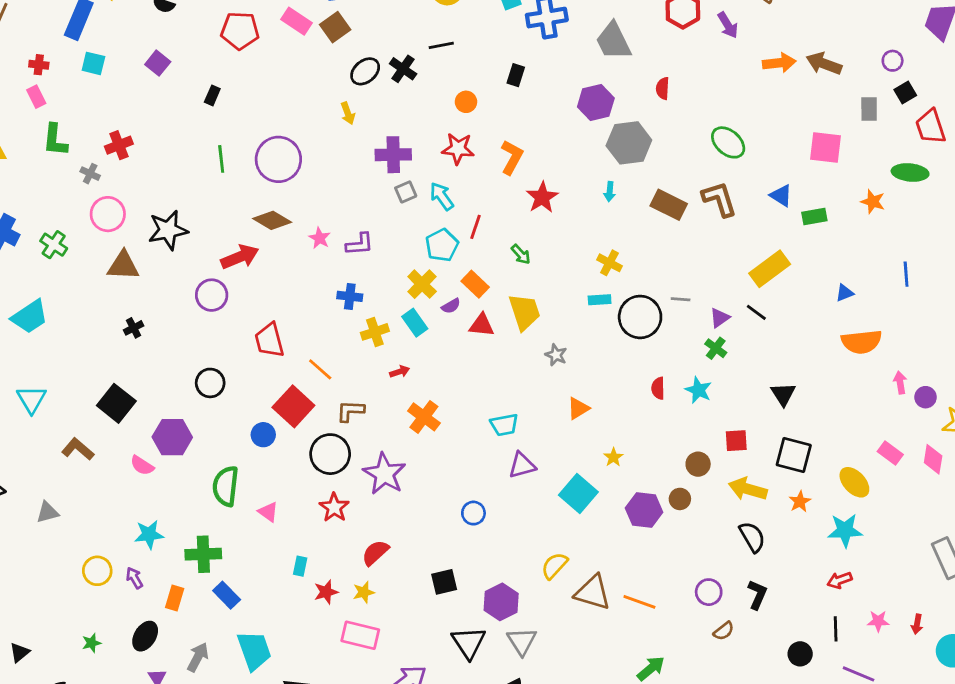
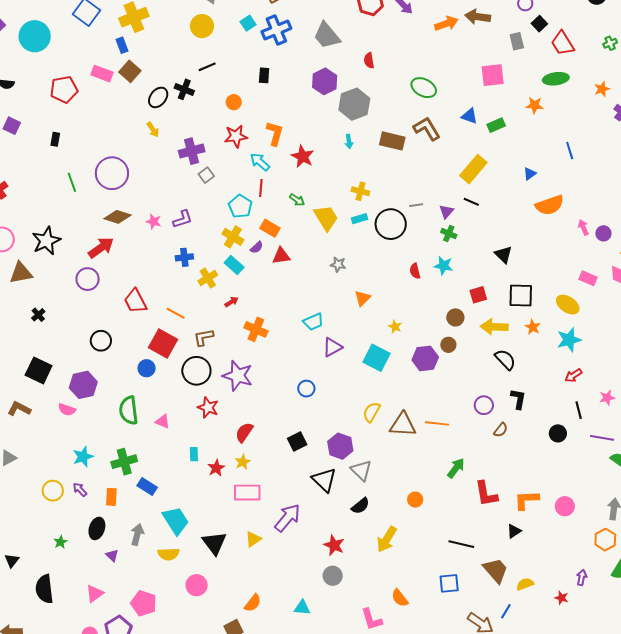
cyan arrow: (442, 196) -> (260, 162), moved
yellow trapezoid: (525, 312) -> (326, 218), moved

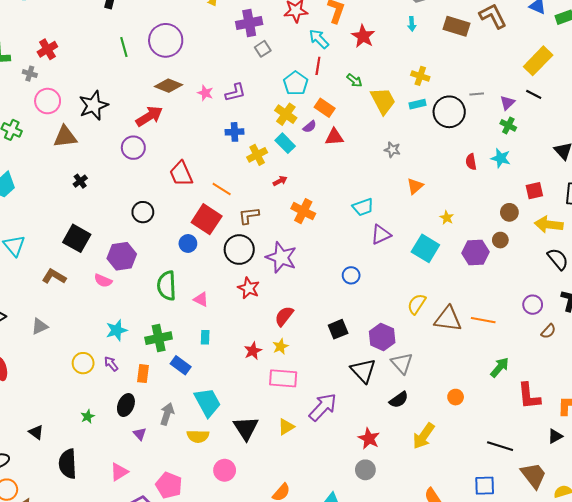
cyan rectangle: (194, 454) -> (205, 337), moved
black triangle: (12, 561) -> (36, 432), turned -35

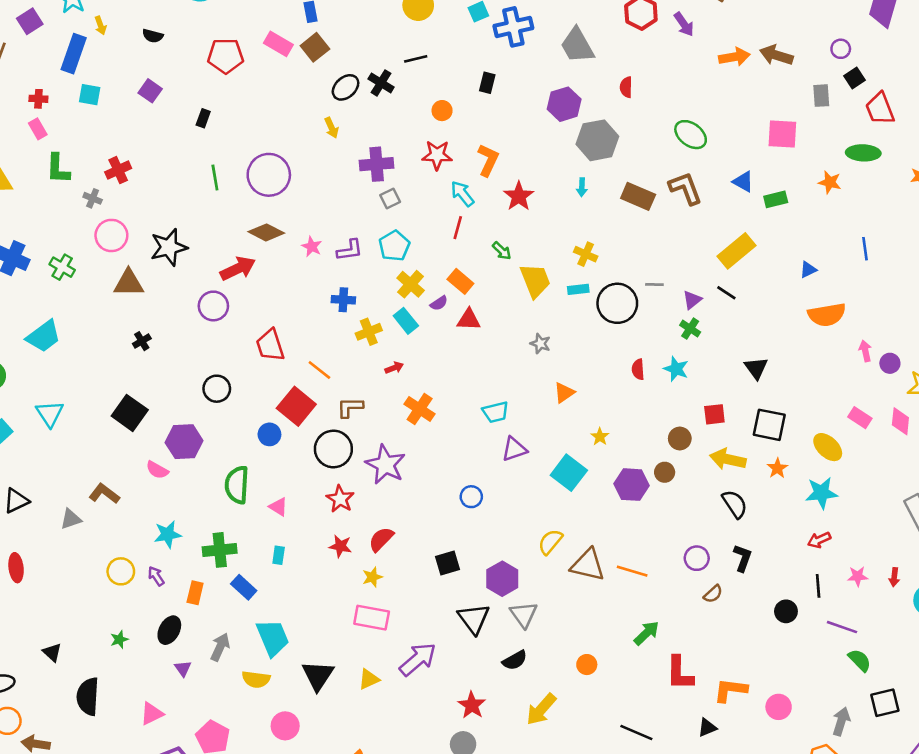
cyan pentagon: (296, 83) -> (394, 246), moved
brown L-shape: (54, 276) -> (104, 494), moved
red star: (253, 351) -> (340, 546), moved, turned 30

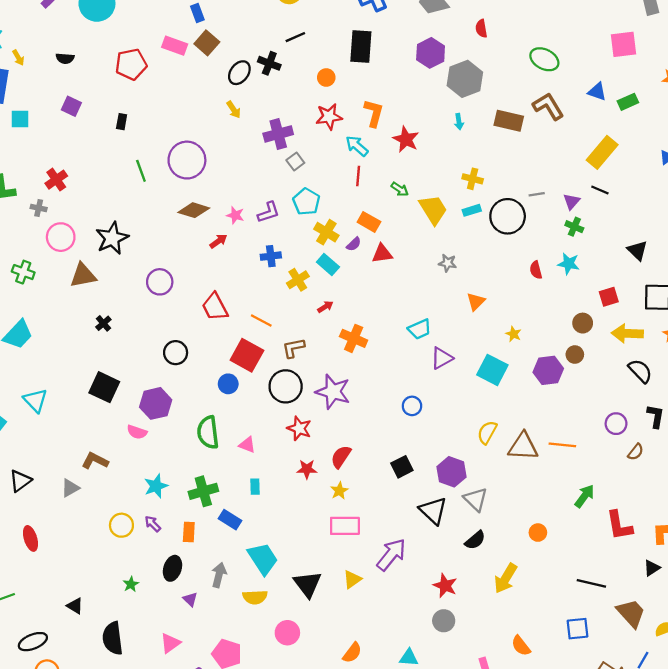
black rectangle: (487, 83) -> (361, 46), size x1.8
red arrow: (238, 269) -> (218, 241), moved, size x0.6

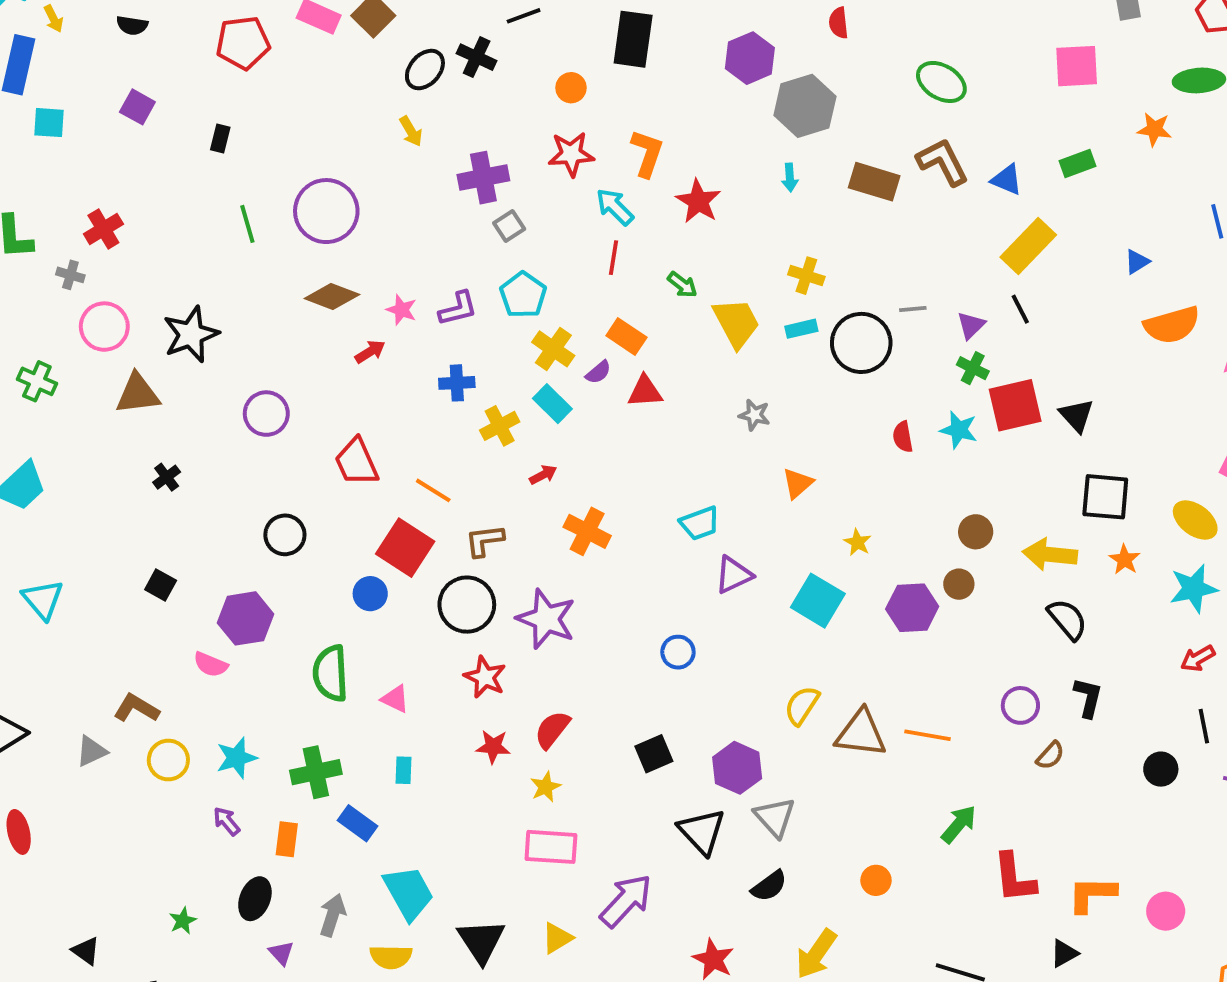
blue triangle: (597, 92) -> (1007, 180), moved
black line: (600, 190) -> (1020, 309), turned 36
red square: (609, 297) -> (1015, 405), moved, size x1.6
black square: (104, 387) -> (161, 585), size x0.6
yellow circle: (121, 525) -> (168, 760), moved

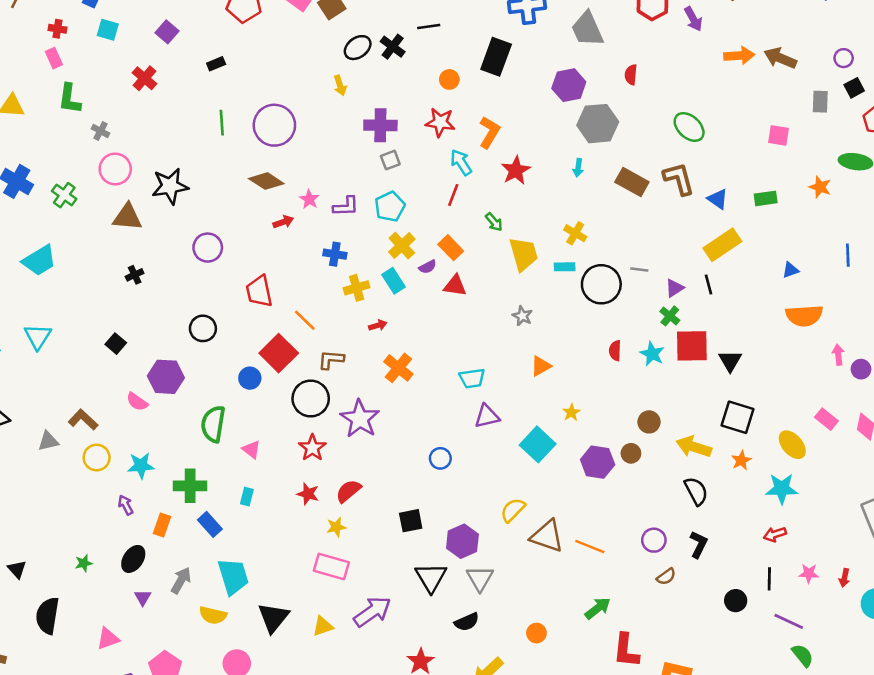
pink square: (1077, 66) -> (779, 135), size x0.7
black rectangle: (220, 139) -> (216, 64), turned 42
red cross: (103, 229) -> (144, 78), moved, turned -30

